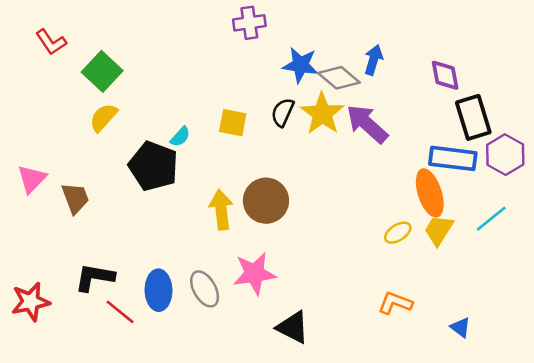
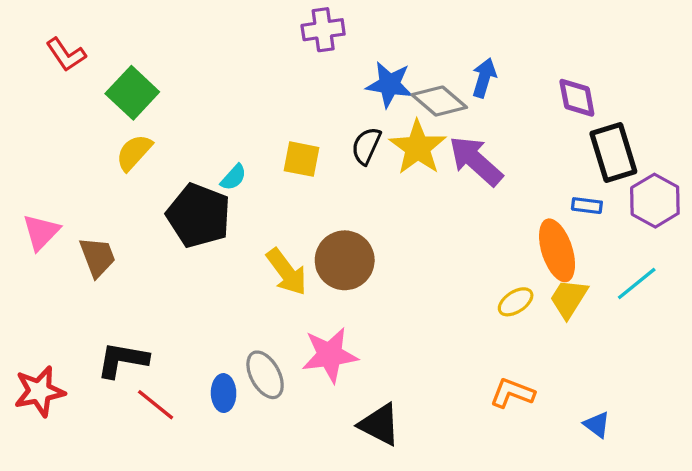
blue rectangle: (453, 158) -> (587, 206), size x0.5
yellow arrow: (221, 210) -> (287, 272), turned 150
blue ellipse: (158, 290) -> (224, 393), moved, size x0.7

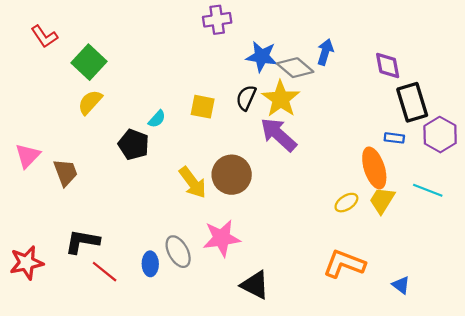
purple arrow: (476, 161) -> (278, 135), moved
black pentagon: (199, 216) -> (134, 145), size x0.7
cyan line: (637, 284) -> (428, 190), turned 60
orange L-shape: (512, 393) -> (344, 264), size x1.4

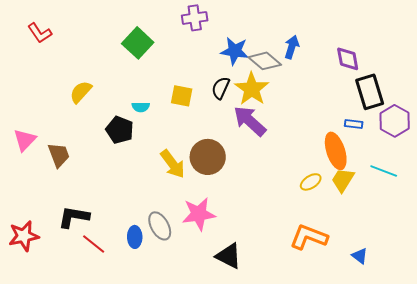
green square: (89, 62) -> (138, 43), moved
cyan semicircle: (157, 119) -> (141, 107), turned 48

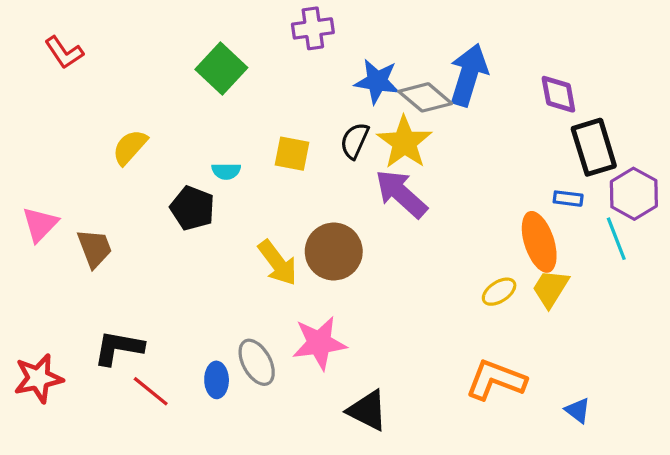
blue arrow: (292, 47) -> (469, 75), size x1.6
cyan line: (384, 171) -> (616, 239), moved, turned 48

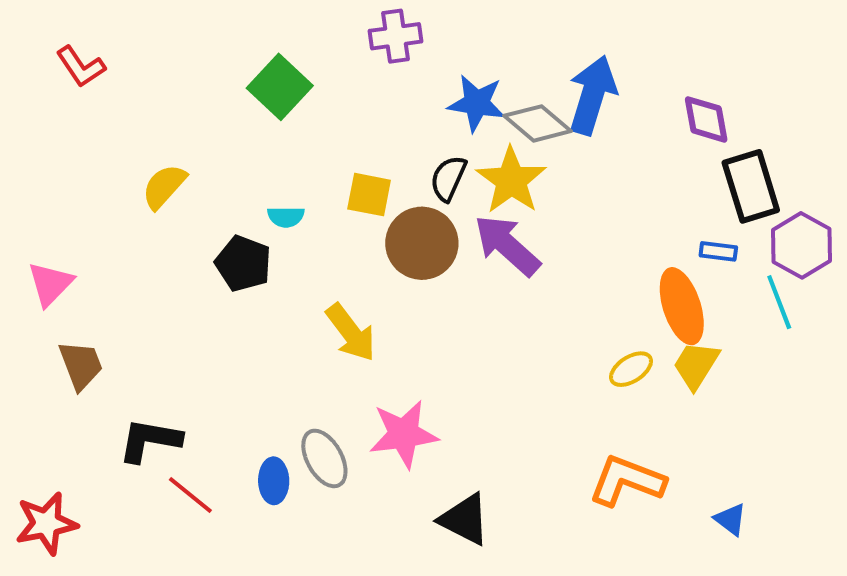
brown trapezoid: (95, 248) -> (81, 365), moved
brown circle: (334, 252) -> (422, 243), moved
red star: (38, 378) -> (46, 523), moved

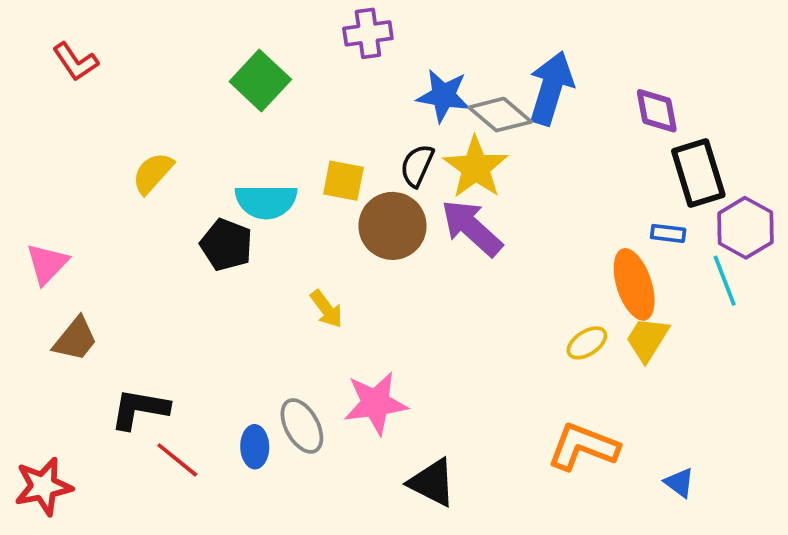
cyan semicircle: (286, 217) -> (266, 201), size x1.8
yellow arrow: (351, 333) -> (326, 309), size x0.7
brown trapezoid: (81, 365) -> (75, 339), turned 60

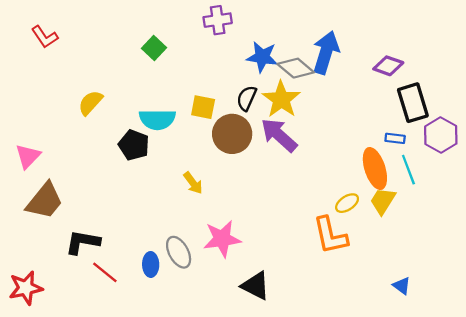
green square: (260, 81) -> (154, 48), size x0.7
purple diamond: (657, 111) -> (388, 66), turned -60
cyan line: (725, 281) -> (408, 170), moved
brown trapezoid: (75, 339) -> (45, 201), size x1.4
orange L-shape: (583, 447) -> (330, 235), moved, turned -123

